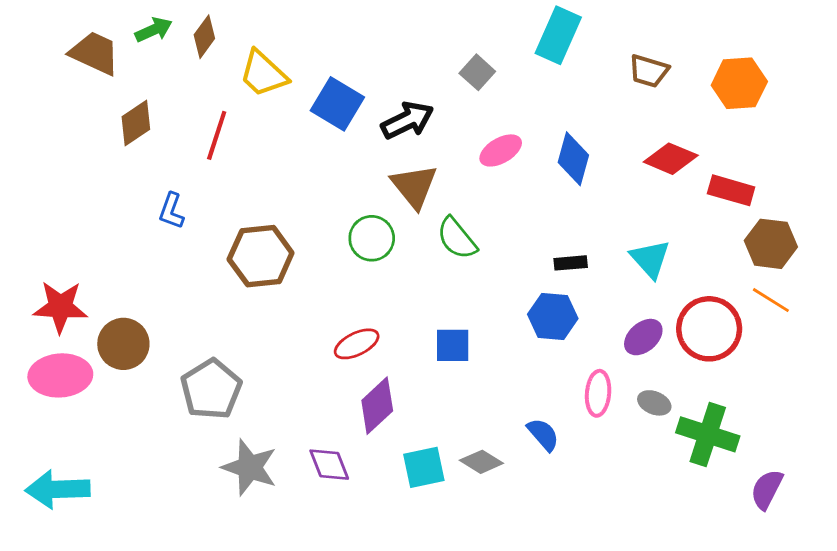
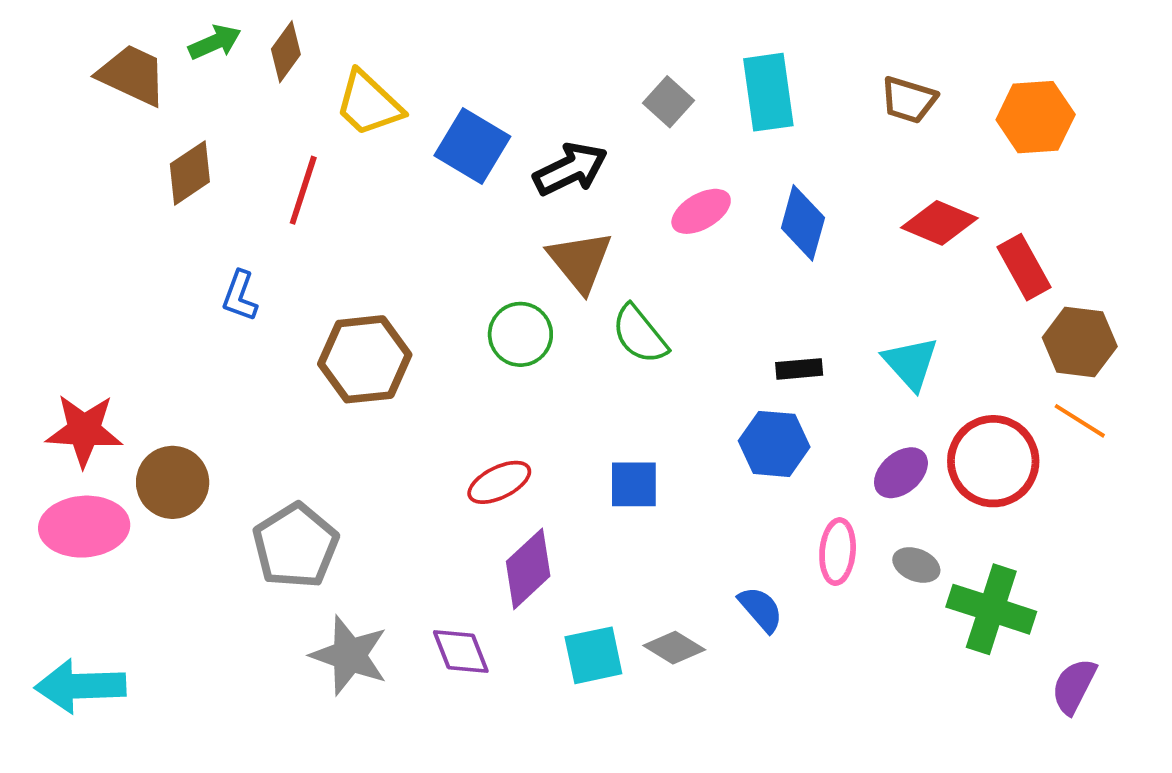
cyan rectangle: (558, 35) -> (768, 92), moved, turned -32
red rectangle: (731, 190) -> (1024, 267), turned 45

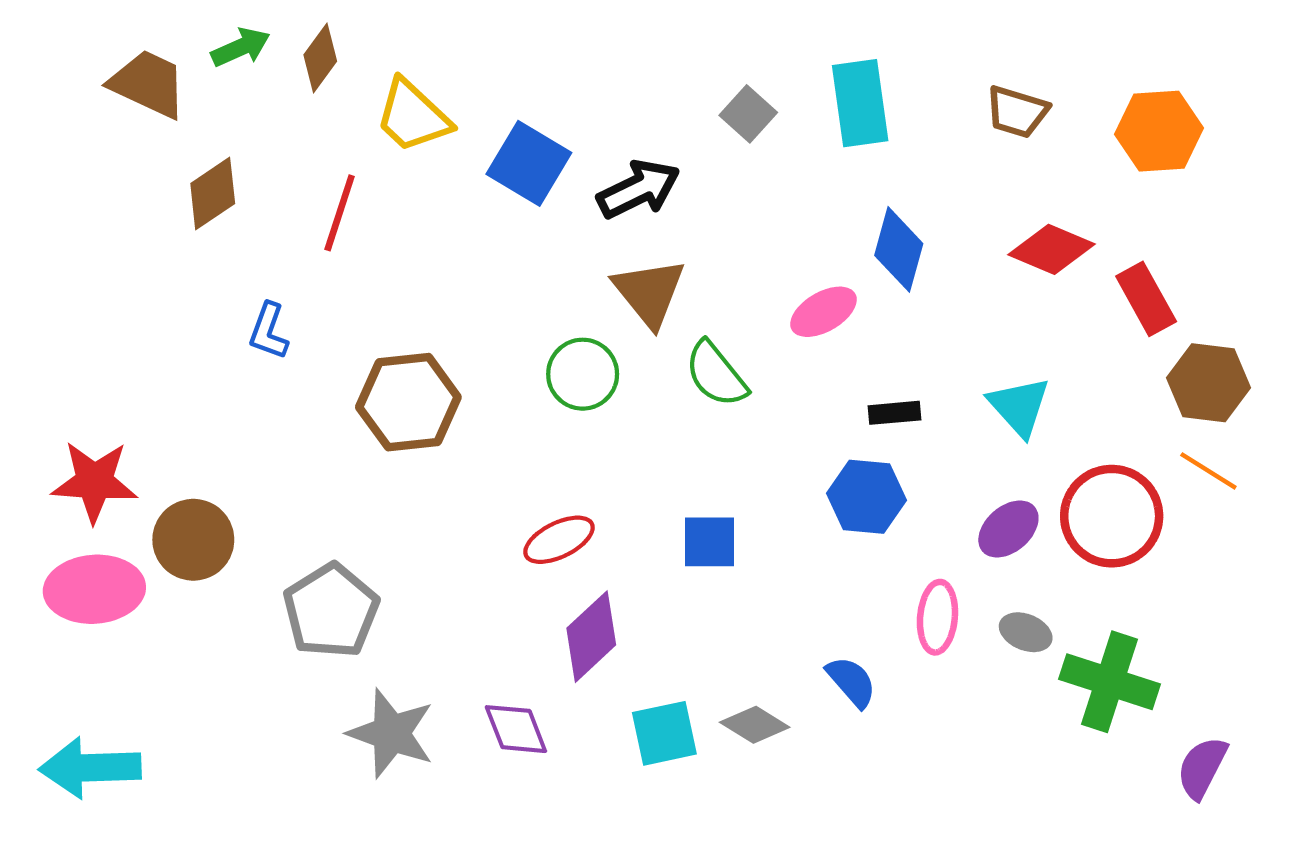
pink ellipse: (701, 211) -> (823, 312), moved

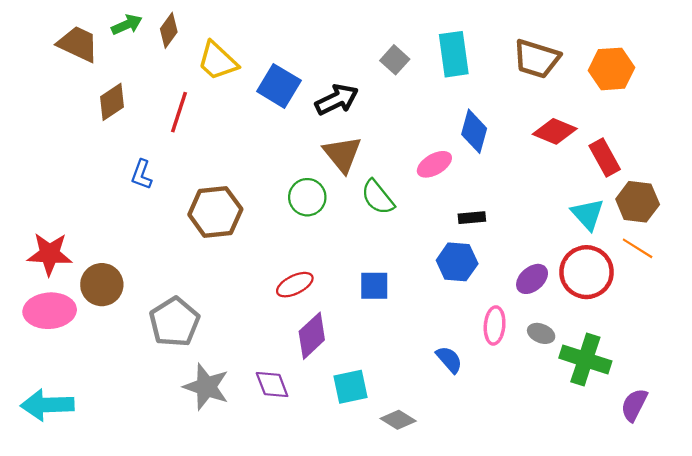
brown trapezoid: (1017, 112) -> (537, 59), size x1.4
cyan triangle: (1019, 406) -> (588, 214), moved
gray diamond: (755, 725) -> (398, 420), moved

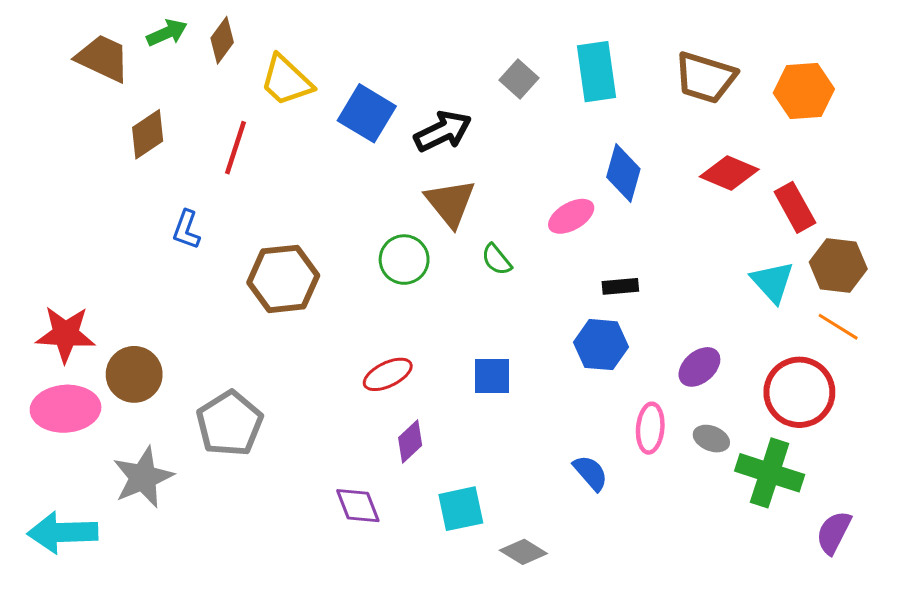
green semicircle: (378, 197) -> (497, 260), size x0.7
red circle: (587, 272) -> (799, 392), moved
purple diamond: (312, 336) -> (410, 442), size x0.7
gray star: (206, 387) -> (143, 477), moved, turned 30

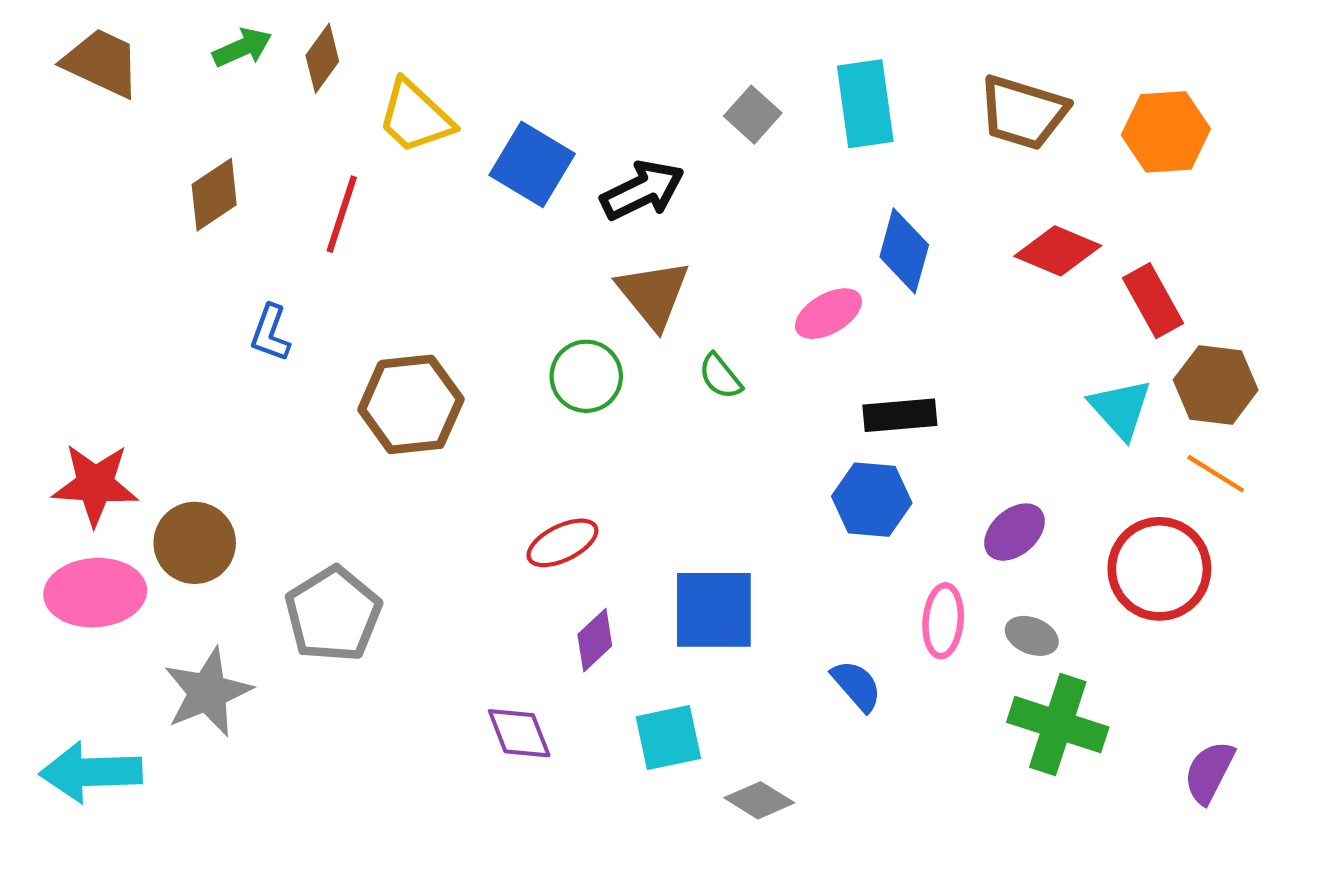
brown trapezoid: (103, 58) -> (102, 63), moved
black rectangle: (620, 286) -> (900, 415), size x1.4
blue square: (492, 376) -> (714, 610), moved, size x1.5
green cross: (770, 473) -> (1058, 725), moved

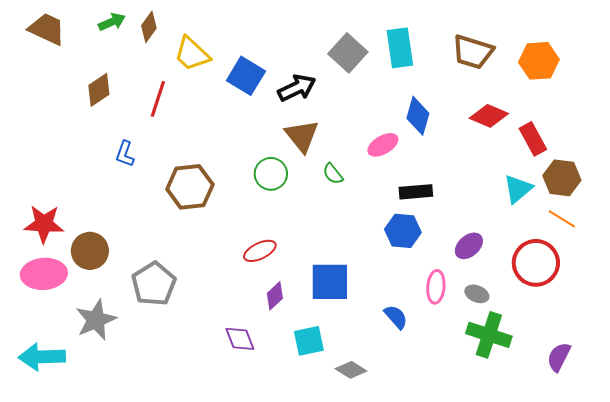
gray square: (753, 115) -> (348, 53), size x1.5
cyan triangle: (1120, 409) -> (518, 189), turned 32

